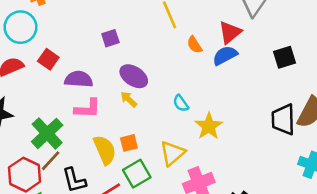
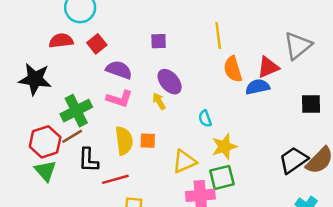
orange semicircle: (194, 45) -> (233, 69), size x1.5
black trapezoid: (283, 119) -> (293, 160), turned 40
green square: (137, 174) -> (222, 177), moved

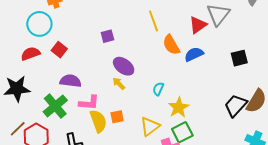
red triangle: (268, 67) -> (198, 25), moved
purple semicircle: (119, 70) -> (70, 81), moved
pink L-shape: (119, 99) -> (89, 103), moved
cyan semicircle: (205, 119) -> (158, 89), turned 56
brown line: (72, 136) -> (18, 129), moved

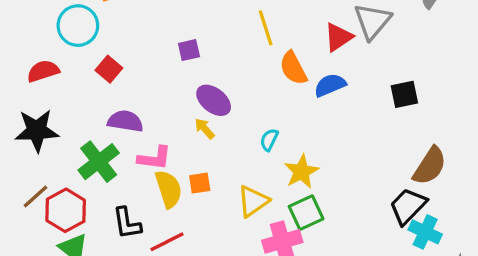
red semicircle: (30, 54) -> (43, 71), moved
black trapezoid: (236, 105) -> (408, 206), moved

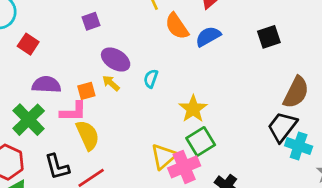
cyan semicircle: (269, 140) -> (151, 79), moved
orange square: (200, 183) -> (86, 91), moved
yellow triangle: (253, 201) -> (164, 156), moved

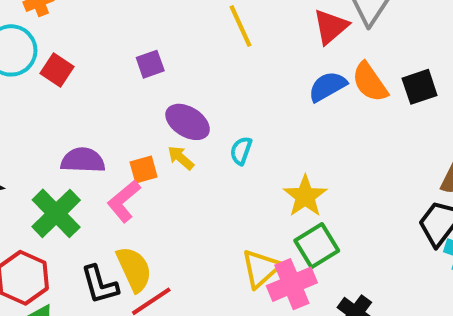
orange semicircle: (177, 26) -> (370, 82), moved
red square: (28, 44) -> (57, 70), moved
pink L-shape: (73, 112) -> (124, 201), turned 140
yellow semicircle: (88, 135) -> (134, 269), moved

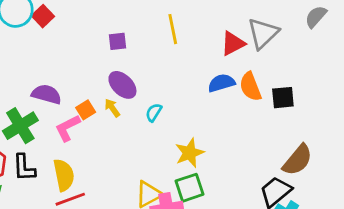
purple square: (150, 64) -> (117, 41), moved
red square: (57, 70) -> (43, 16), moved
orange square: (144, 170) -> (86, 110), turned -30
black L-shape: (100, 285) -> (24, 168), moved

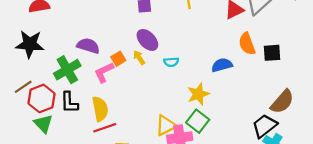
blue semicircle: (221, 83) -> (222, 65), moved
cyan semicircle: (154, 112) -> (171, 62), turned -128
green square: (190, 188) -> (198, 121), turned -35

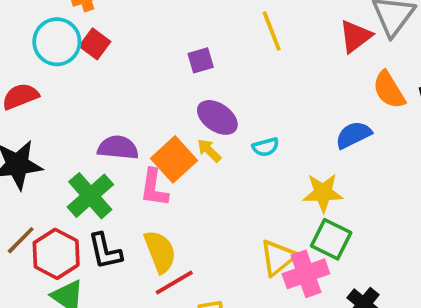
orange square: (118, 59) -> (174, 159), size x1.6
pink L-shape: (104, 72) -> (154, 188), turned -45
yellow star: (198, 94) -> (323, 193), turned 30

